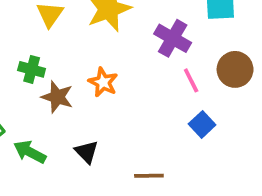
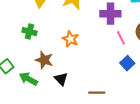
purple cross: (173, 38) -> (110, 14), turned -30
brown star: (57, 97) -> (44, 60), moved

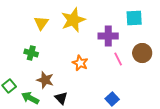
orange star: (70, 39) -> (80, 63), moved
blue square: (127, 63) -> (112, 99), moved

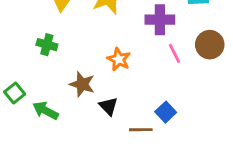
brown star: (45, 80) -> (82, 84), moved
black triangle: (61, 98) -> (109, 106), moved

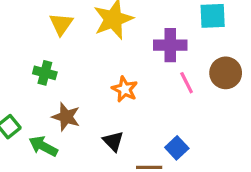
brown star: (82, 84) -> (66, 117), moved

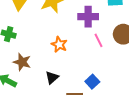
black triangle: (113, 141) -> (52, 78), turned 32

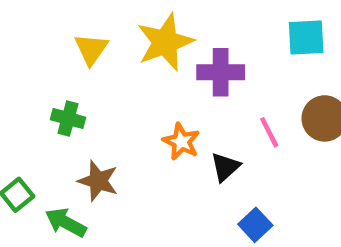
purple cross: (88, 17) -> (221, 72), moved
black triangle: (52, 78) -> (225, 167), moved

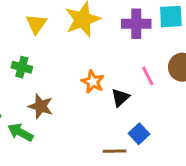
purple cross: (221, 72) -> (136, 24), moved

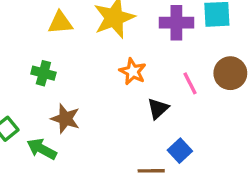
yellow triangle: (36, 24) -> (60, 23), turned 50
orange star: (93, 82) -> (133, 71), moved

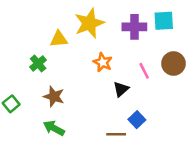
yellow triangle: (60, 23) -> (59, 39), moved
green cross: (43, 73) -> (38, 63), turned 35
green arrow: (42, 149) -> (54, 128), moved

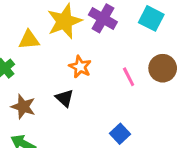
cyan square: (164, 21) -> (151, 18), turned 30
purple cross: (134, 27) -> (103, 18), moved, turned 30
black triangle: (121, 89) -> (64, 98), moved, turned -35

